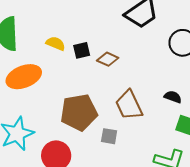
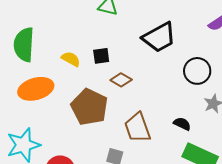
black square: (82, 50) -> (101, 56), moved
brown pentagon: (79, 112) -> (89, 107), moved, turned 30

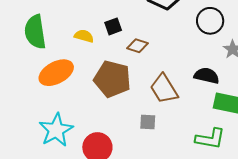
black semicircle: (182, 124) -> (207, 76), size x1.4

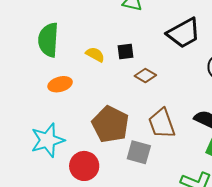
orange ellipse: (56, 73) -> (60, 84), size x0.7
brown pentagon: (112, 79) -> (110, 124), moved
gray square: (148, 122) -> (139, 152), size x1.4

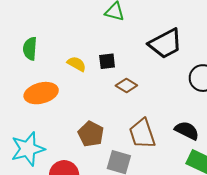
green semicircle: (48, 40) -> (30, 49), size x0.7
orange ellipse: (60, 84) -> (41, 93), size x1.4
brown pentagon: (110, 124) -> (91, 134), size x0.7

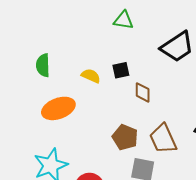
brown diamond: (126, 86) -> (143, 92), turned 65
brown pentagon: (91, 134) -> (125, 137), moved

